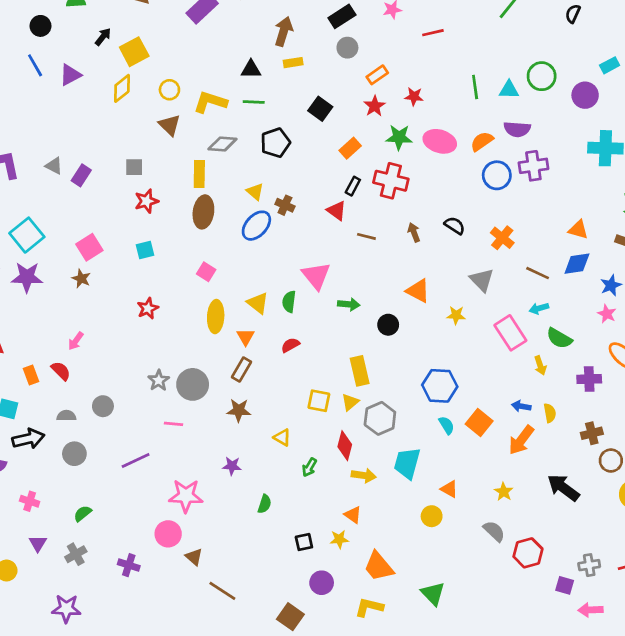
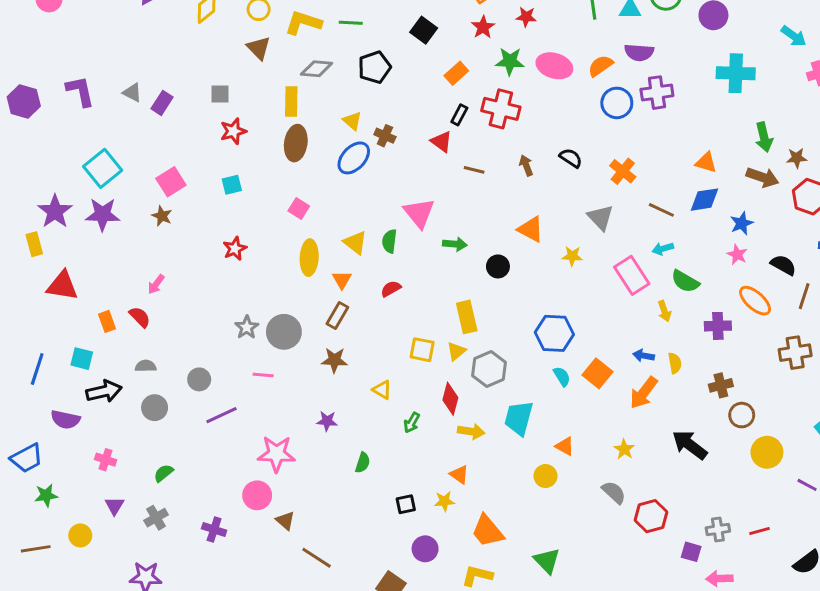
gray circle: (103, 406) -> (199, 379), moved

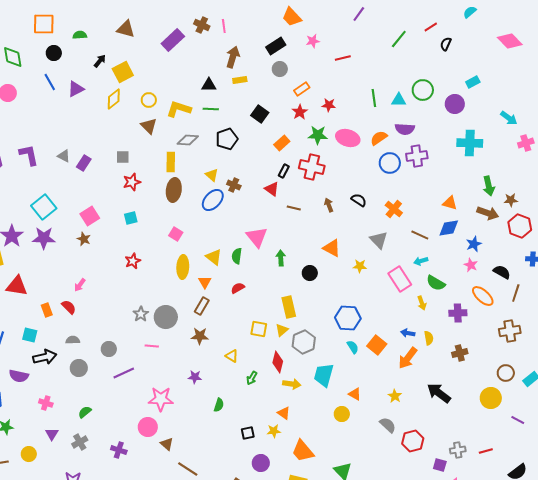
green arrow: (455, 244) -> (281, 258), turned -98
brown circle: (742, 415) -> (506, 373), moved

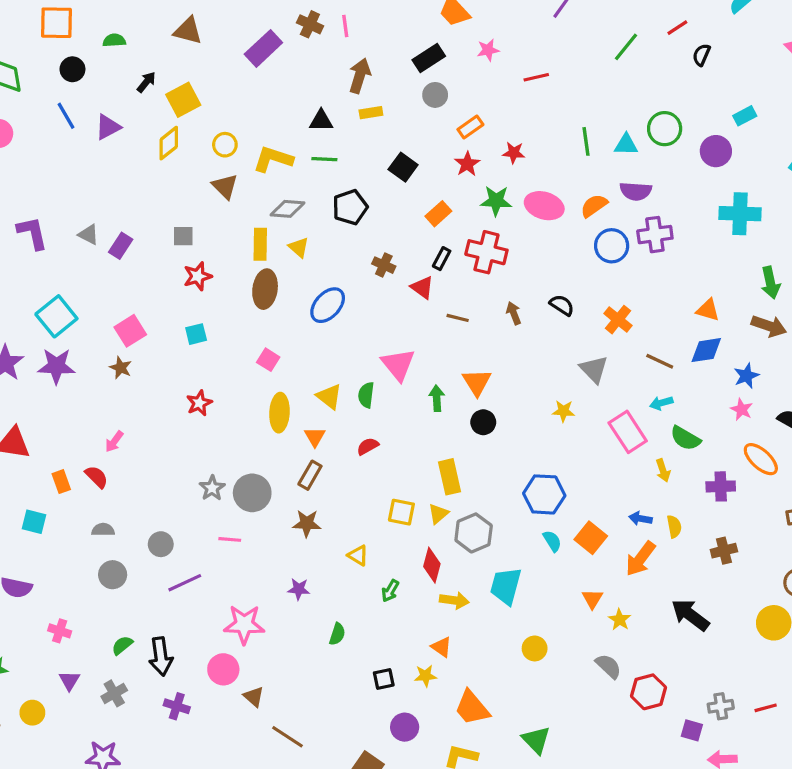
yellow triangle: (212, 175) -> (299, 247), moved
brown cross: (234, 185) -> (384, 265), moved
orange triangle: (332, 248) -> (477, 382), moved, turned 30
black arrow: (45, 357) -> (161, 657), moved, turned 95
orange triangle: (355, 394) -> (592, 599), moved, turned 32

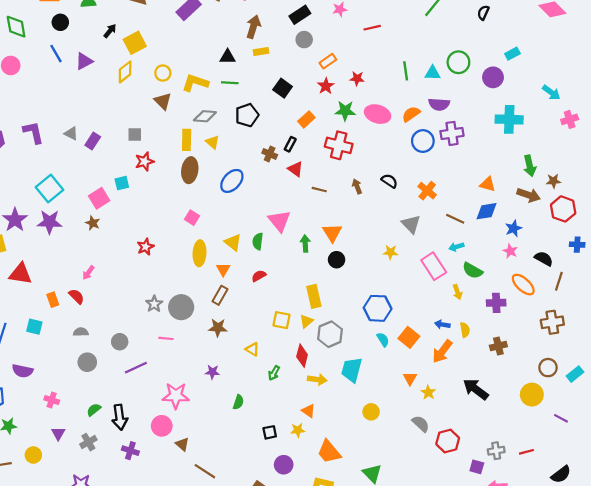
black rectangle: (442, 259) -> (290, 144), moved
cyan square: (196, 334) -> (122, 183), moved

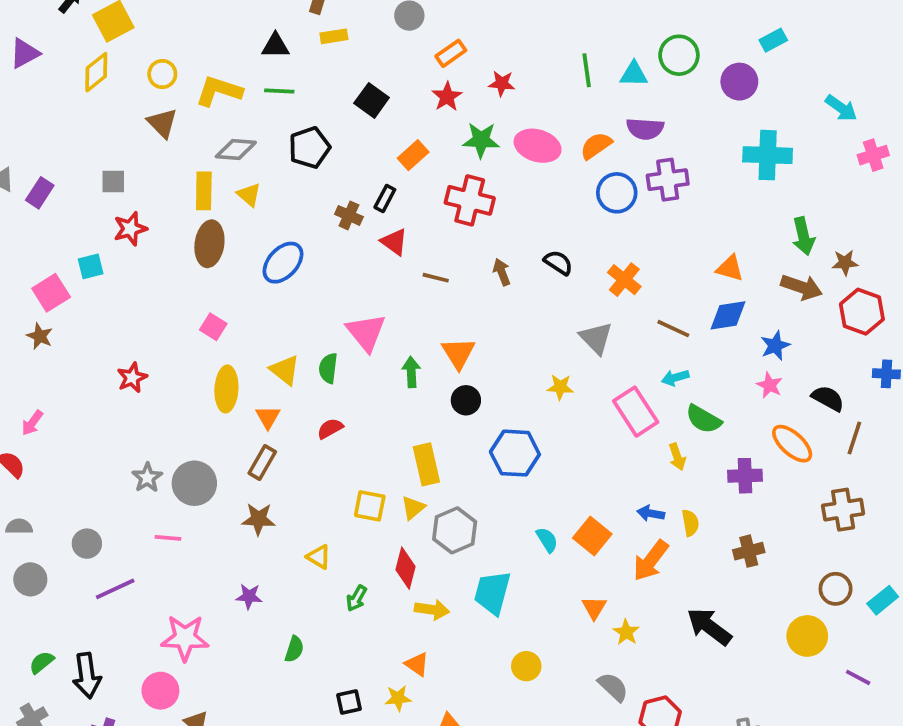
blue hexagon: (378, 308) -> (515, 453), moved

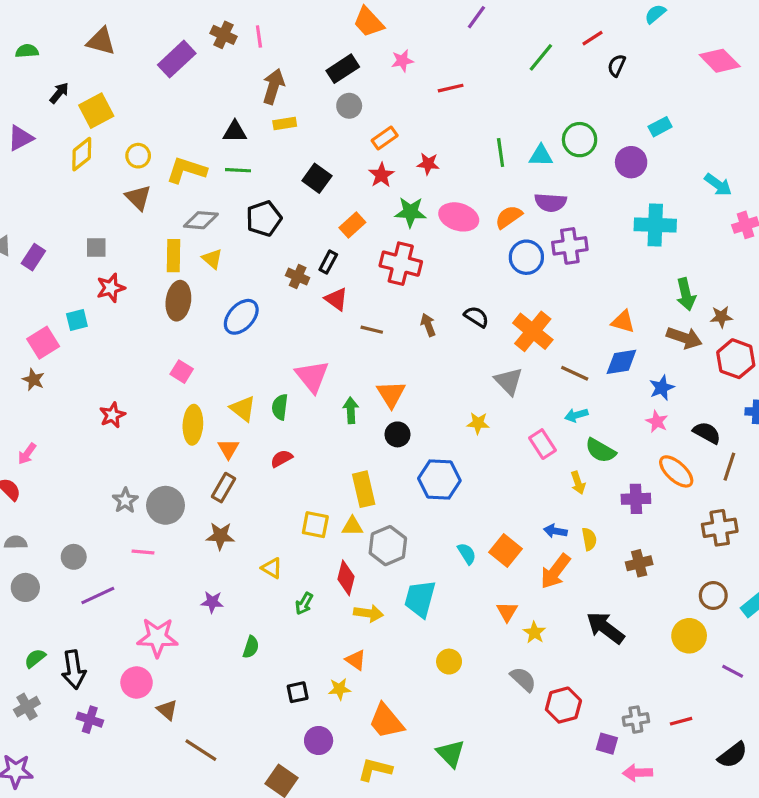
orange cross: (624, 280) -> (533, 331), size x1.4
pink rectangle: (636, 412) -> (542, 444), size x0.7
yellow triangle: (413, 508) -> (352, 526), turned 40

